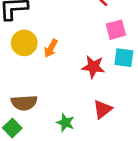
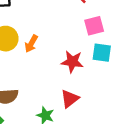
red triangle: (103, 109) -> (70, 99), moved

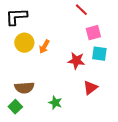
red triangle: (70, 99) -> (90, 88), moved

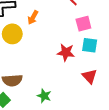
orange arrow: (44, 47) -> (33, 17), moved
red triangle: (90, 88) -> (90, 76), moved, turned -35

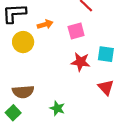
orange arrow: (33, 17) -> (45, 24), turned -136
pink square: (83, 24) -> (76, 31), moved

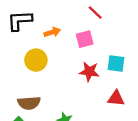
yellow circle: (23, 42) -> (36, 60), moved
red triangle: (106, 87) -> (116, 98), turned -42

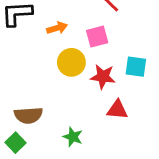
yellow circle: (36, 60) -> (71, 62), moved
red triangle: (116, 98) -> (117, 110), moved

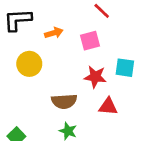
yellow circle: (71, 62) -> (29, 64), moved
brown semicircle: (28, 115) -> (64, 101), moved

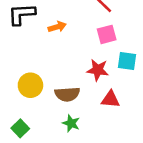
pink square: (90, 41) -> (107, 34), moved
yellow circle: (29, 64) -> (30, 85), moved

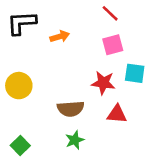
yellow circle: (30, 85) -> (19, 86), moved
green star: (71, 123) -> (75, 140), turned 30

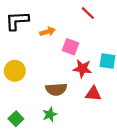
pink square: (113, 45) -> (70, 47), moved, turned 35
green star: (75, 140) -> (50, 114), moved

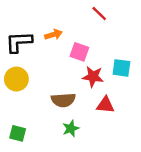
black L-shape: (17, 21) -> (19, 42), moved
green star: (50, 114) -> (71, 128), moved
green square: (16, 119) -> (18, 133), turned -32

